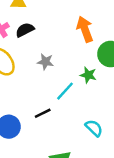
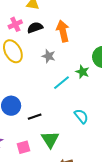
orange arrow: (85, 29) -> (63, 31), moved
black line: (43, 113) -> (35, 117), moved

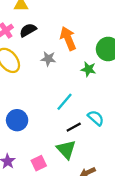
orange arrow: (63, 31) -> (68, 38), moved
cyan line: (61, 83) -> (64, 102), moved
black line: (35, 117) -> (74, 127), moved

